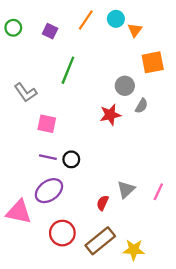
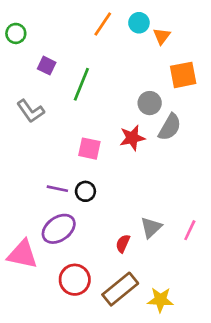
purple square: (50, 31) -> (47, 66), moved
gray semicircle: (142, 106) -> (170, 127), size x1.5
pink square: (47, 124) -> (89, 149), moved

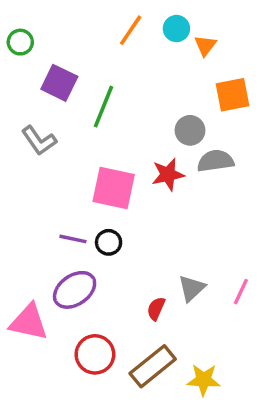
purple square: (47, 66) -> (59, 83), size x1.5
gray semicircle: (170, 127) -> (215, 161), turned -128
pink square: (89, 149) -> (114, 188), size x1.5

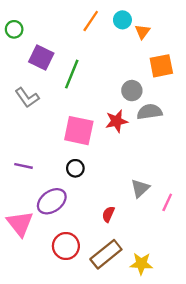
purple line: (73, 239) -> (24, 166), moved
gray triangle: (192, 288) -> (140, 188), moved
pink triangle: (29, 322) -> (20, 224), turned 40

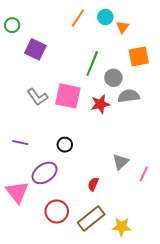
green line: (72, 74) -> (92, 64), moved
gray L-shape: (27, 98) -> (37, 97), moved
pink square: (79, 131) -> (68, 96), moved

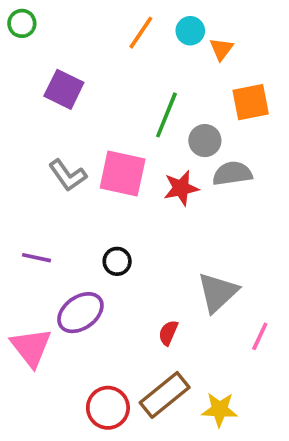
green circle: (12, 25) -> (22, 23), moved
gray triangle: (121, 162) -> (218, 292), size x1.4
pink line: (144, 174) -> (260, 336), moved
red circle: (57, 211) -> (108, 408), moved

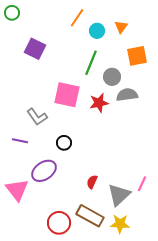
cyan circle: (190, 31) -> (97, 31), moved
gray L-shape: (68, 175) -> (37, 117), moved
gray triangle: (218, 292) -> (119, 195), moved
brown rectangle: (165, 395) -> (90, 216), turned 68

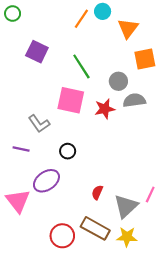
orange triangle: (121, 27) -> (128, 28), size x1.5
cyan circle: (97, 31) -> (103, 11), moved
green line: (91, 63) -> (81, 66), moved, turned -55

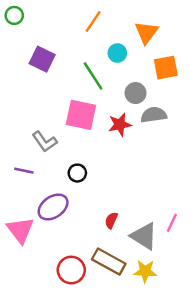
cyan circle: (103, 11) -> (117, 53), moved
gray triangle: (126, 206) -> (144, 236), turned -45

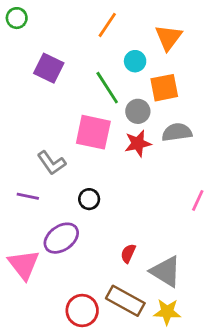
orange square: (166, 68) -> (164, 88), moved
gray circle: (136, 93) -> (138, 111), moved
pink line: (172, 223) -> (198, 200), moved

